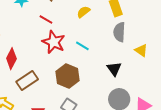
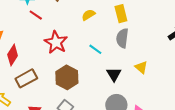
red line: (46, 20) -> (36, 15), moved
cyan line: (82, 46) -> (95, 49), moved
yellow triangle: (141, 50) -> (141, 67), moved

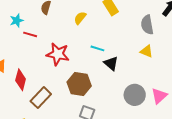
gray semicircle: (122, 38) -> (147, 25), moved
black triangle: (114, 74) -> (111, 63), moved

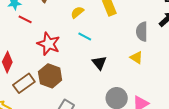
cyan line: (97, 48) -> (85, 37), moved
brown hexagon: (79, 84) -> (50, 76), moved

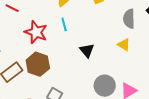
cyan line: (85, 37) -> (64, 24), moved, turned 48

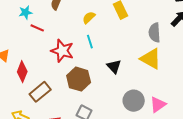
yellow triangle: (124, 45) -> (151, 59), size x1.6
brown hexagon: (38, 64) -> (79, 79), moved

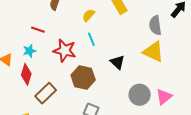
cyan star: (25, 12) -> (29, 51), moved

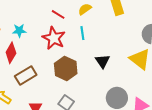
red line: (38, 30) -> (58, 14), moved

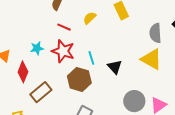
cyan star: (19, 31) -> (37, 48), moved
cyan line: (82, 33) -> (91, 58), moved

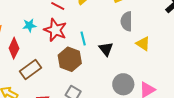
gray semicircle: (155, 33) -> (126, 21), moved
yellow triangle: (151, 59) -> (143, 44), size x0.7

